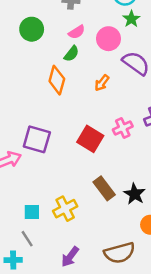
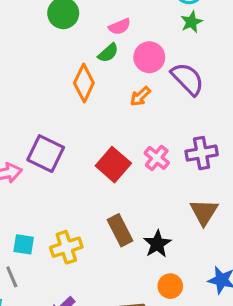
pink circle: (109, 39) -> (149, 57), moved
pink cross: (123, 128) -> (157, 158), turned -36

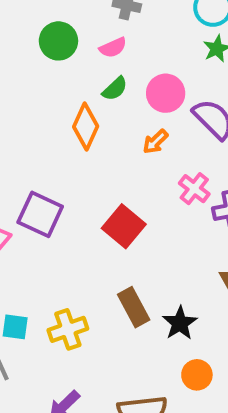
pink semicircle: (120, 27) -> (113, 48), moved
pink cross: (157, 158) -> (194, 189), moved

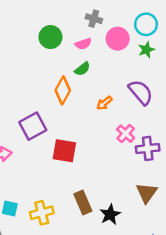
pink circle: (166, 93) -> (118, 39), moved
purple square: (40, 214) -> (33, 126), moved, turned 32
red square: (124, 226) -> (64, 151), moved, turned -35

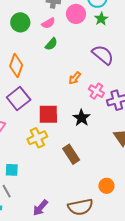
orange diamond: (63, 90) -> (16, 66), moved
orange arrow: (104, 103) -> (75, 78), moved
yellow cross: (42, 213) -> (37, 138), moved
black star: (110, 215) -> (81, 118), moved

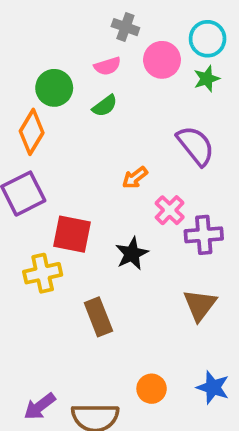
green circle: (20, 22) -> (54, 88), moved
purple arrow: (40, 208) -> (40, 406), moved

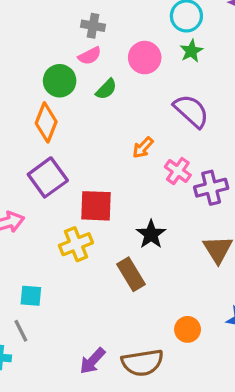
gray cross: (125, 27) -> (93, 26), moved
pink circle: (162, 60) -> (145, 58), moved
pink semicircle: (107, 66) -> (90, 56), moved
black star: (132, 254) -> (151, 234), moved

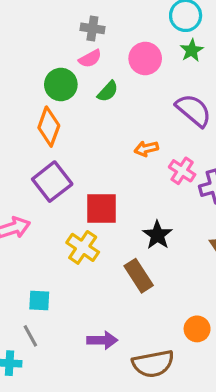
orange arrow: (143, 148) -> (146, 149), turned 35
yellow cross: (76, 244) -> (83, 247), turned -32
purple arrow: (92, 361) -> (102, 340), moved, turned -132

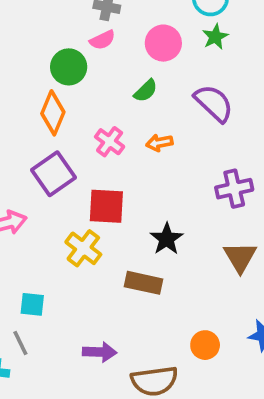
green semicircle: (108, 91) -> (146, 91), moved
pink cross: (182, 171) -> (110, 142), moved
brown rectangle: (139, 276) -> (144, 283), turned -48

